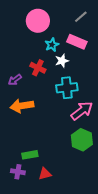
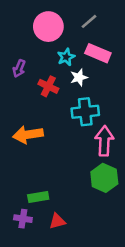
gray line: (81, 17) -> (89, 21), moved
purple arrow: (15, 80) -> (19, 68), moved, turned -32
pink arrow: (82, 111) -> (104, 141), turned -50

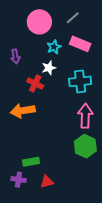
purple arrow: (19, 68) -> (15, 56), turned -32
white star: (79, 77) -> (49, 68), moved
red cross: (48, 86) -> (35, 84), moved
cyan cross: (85, 112) -> (80, 81), moved

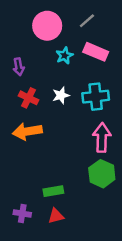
white star: (49, 68) -> (61, 95), moved
red cross: (35, 84) -> (29, 98), moved
green rectangle: (31, 162) -> (53, 191), moved

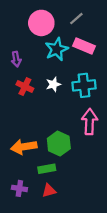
cyan star: (65, 56) -> (57, 49), size x1.5
orange arrow: (27, 131) -> (24, 147), moved
green hexagon: (102, 174) -> (59, 143), moved

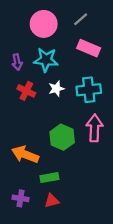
cyan star: (57, 49) -> (46, 60), moved, turned 30
green hexagon: (59, 143) -> (62, 137), moved
orange arrow: (24, 147) -> (25, 154), turned 30

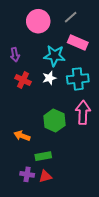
cyan star: (46, 60) -> (54, 56), moved
orange arrow: (25, 154) -> (22, 136), size x0.7
purple cross: (21, 198) -> (27, 174), moved

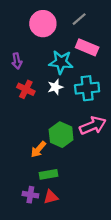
pink arrow: (83, 112) -> (93, 126), turned 65
orange arrow: (22, 136) -> (38, 149), moved, turned -70

